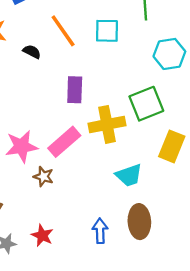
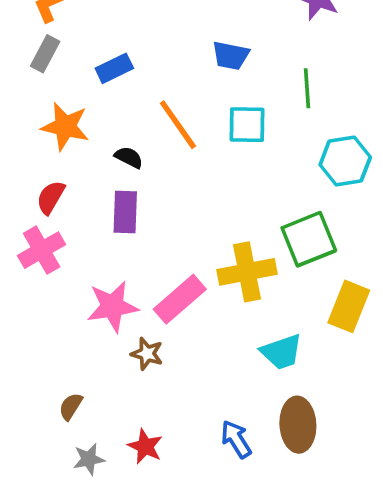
purple rectangle: (75, 90) -> (125, 212), moved
blue arrow: (100, 231) -> (236, 439), turned -30

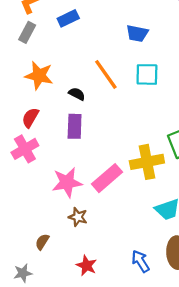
blue rectangle: (114, 68) -> (68, 18), moved
brown star: (147, 354) -> (78, 217), moved
gray star: (89, 459) -> (23, 273), moved

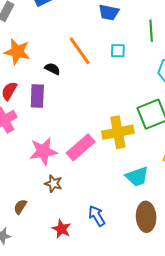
cyan square: (147, 74) -> (118, 51), size x0.7
purple rectangle: (75, 126) -> (37, 96), moved
blue arrow: (140, 261) -> (97, 216), moved

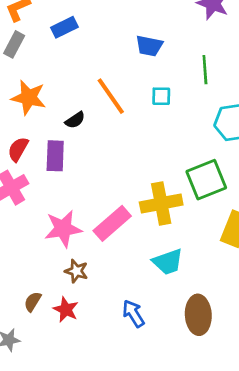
black semicircle: (52, 69) -> (75, 120), turned 119
cyan trapezoid: (137, 177) -> (168, 262), moved
red star: (61, 229) -> (66, 310), moved

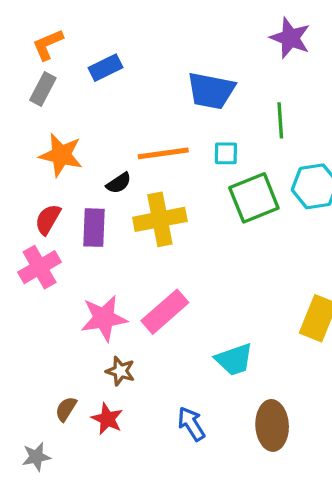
blue trapezoid: (149, 46) -> (211, 91), size x1.4
orange line: (111, 96) -> (163, 153), turned -63
green square: (206, 180) -> (254, 198), moved
yellow cross: (161, 203) -> (160, 219), moved

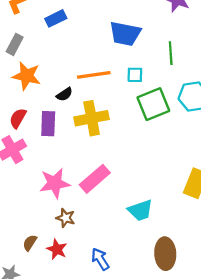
gray rectangle: (43, 89) -> (15, 44), moved
blue arrow: (191, 424) -> (100, 259), moved

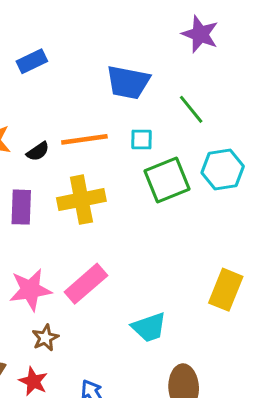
green line: (171, 53) -> (191, 109), turned -35
black semicircle: (64, 94) -> (38, 151), moved
brown star: (66, 218) -> (45, 338), turned 30

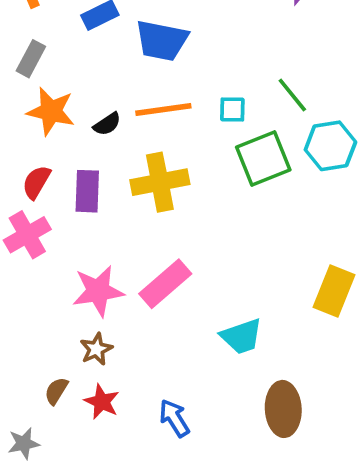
blue trapezoid: (128, 82) -> (162, 41), moved
green line: (191, 109) -> (292, 95), moved
brown star: (45, 338) -> (96, 349), moved

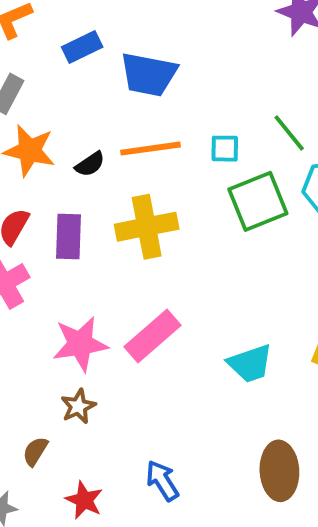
cyan trapezoid: (241, 336) -> (250, 363), moved
red star: (102, 402) -> (84, 500), moved

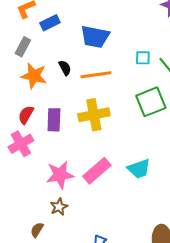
blue rectangle: (82, 47) -> (50, 23), moved
cyan square: (225, 149) -> (143, 58), moved
black semicircle: (90, 164) -> (65, 68), moved, turned -84
cyan trapezoid: (250, 363) -> (139, 169), moved

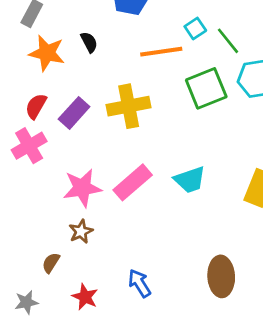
cyan square: (143, 58) -> (195, 28), turned -35
orange line: (96, 75) -> (161, 52), moved
purple rectangle: (54, 120) -> (74, 113), turned 40

